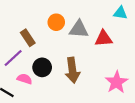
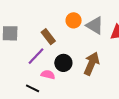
gray triangle: (79, 29) -> (95, 25), turned 30
brown arrow: (72, 70) -> (91, 64), turned -145

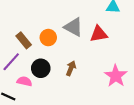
orange circle: (74, 20) -> (48, 38), moved
brown arrow: (91, 64) -> (71, 68), size x0.6

